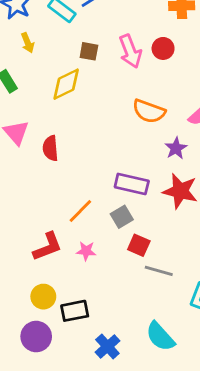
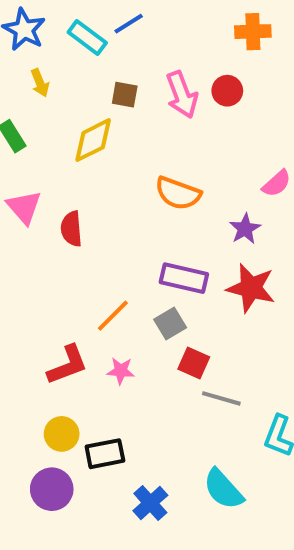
orange semicircle: (149, 111) -> (178, 193), moved

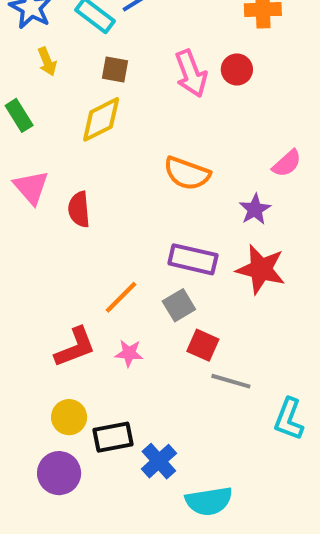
brown square: (125, 95) -> (115, 69), moved
cyan semicircle: (223, 489) -> (209, 501), moved, turned -57
blue cross: (150, 503) -> (159, 461), moved

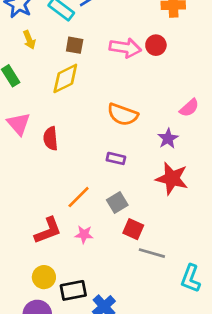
pink arrow: (191, 73) -> (125, 48), turned -60
purple rectangle: (193, 259) -> (116, 158), moved, size x0.6

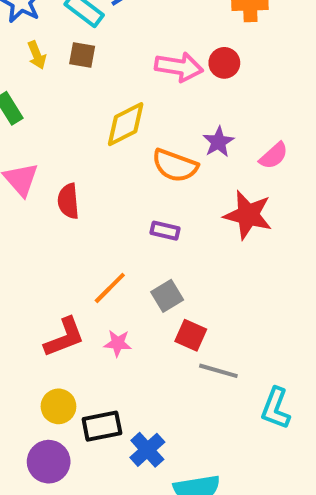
brown square: (75, 45) -> (82, 55), moved
yellow diamond: (65, 78) -> (126, 124), moved
purple star: (168, 138) -> (218, 142), moved
red star: (172, 178) -> (248, 215), moved

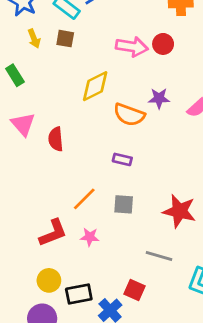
purple star: (218, 142) -> (159, 98), turned 30
red star: (248, 215) -> (179, 211), moved
gray square: (167, 296) -> (124, 204), turned 35
red square: (191, 335) -> (135, 290), moved

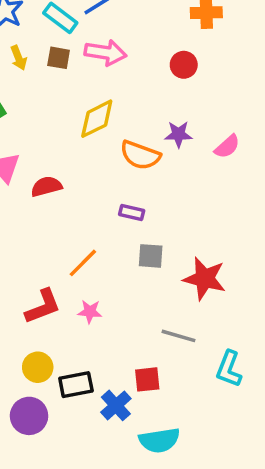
pink arrow: (132, 47) -> (105, 53), moved
red semicircle: (56, 139) -> (46, 186), turned 80
gray square: (124, 204) -> (151, 256), moved
red square: (135, 290) -> (147, 379), turned -30

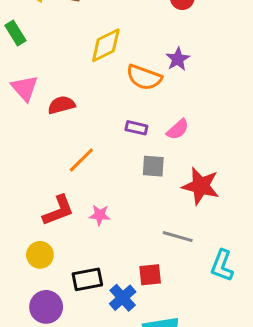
purple star: (178, 134) -> (178, 59), turned -30
pink semicircle: (227, 146) -> (178, 129), moved
orange line: (83, 263) -> (81, 160), moved
yellow circle: (38, 367) -> (40, 255), moved

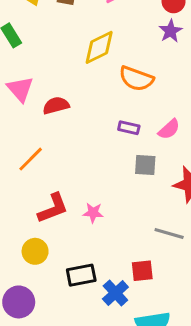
purple star: (178, 59) -> (171, 31), moved
orange line: (81, 160) -> (31, 159), moved
purple circle: (46, 307) -> (19, 302), moved

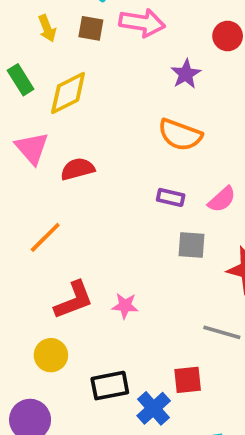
purple star: (171, 31) -> (186, 74), moved
yellow diamond: (99, 47) -> (68, 93), moved

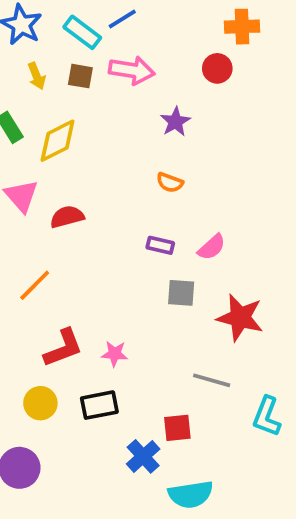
red circle: (228, 36) -> (217, 68), moved
orange semicircle: (180, 135) -> (170, 183), size x0.6
black rectangle: (110, 386) -> (99, 405), moved

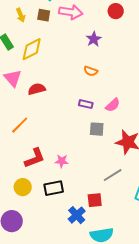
gray line: (212, 380) -> (113, 175), turned -48

